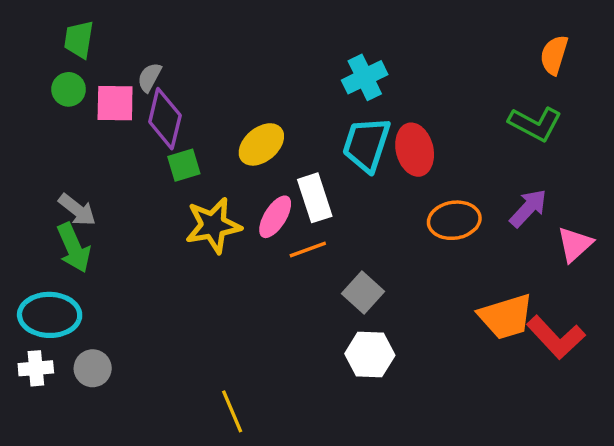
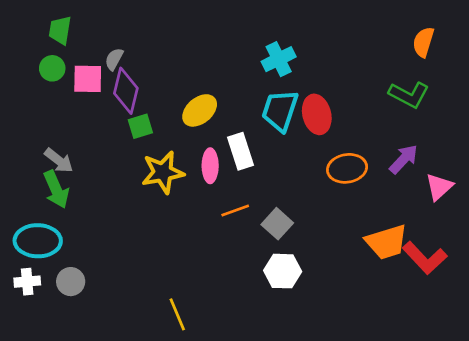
pink ellipse: (275, 217) -> (210, 166), turned -32
orange line: (308, 249) -> (235, 210), moved

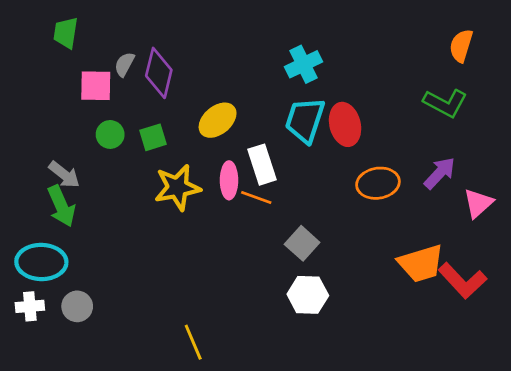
green circle: (52, 68) -> (110, 134), moved
purple diamond: (126, 91) -> (159, 73), moved
orange line: (235, 210) -> (256, 198), moved, turned 40

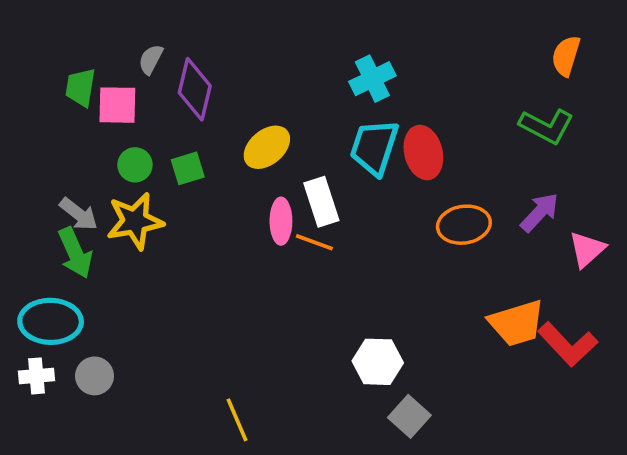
green trapezoid: (66, 33) -> (80, 87), moved
gray semicircle: (124, 64) -> (151, 59), moved
yellow star: (177, 187) -> (135, 221), moved
gray square: (302, 243) -> (409, 416), moved

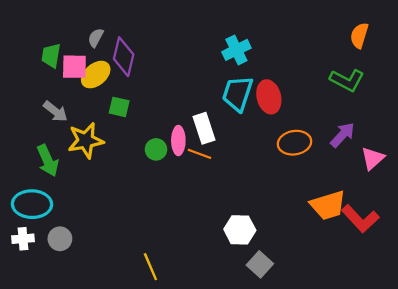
yellow ellipse: (267, 147) -> (96, 75), moved
green circle: (135, 165) -> (156, 149), moved
green square: (188, 168) -> (119, 107), turned 30
gray arrow: (79, 214) -> (55, 111), moved

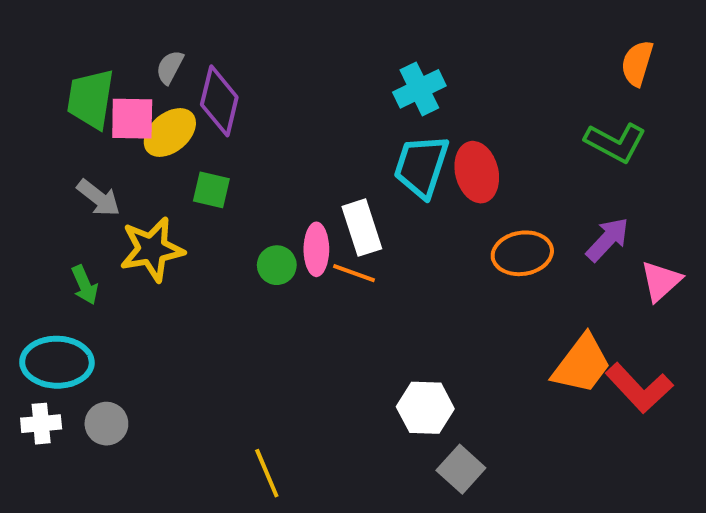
green trapezoid: (51, 56) -> (91, 99), size x1.4
green arrow: (48, 161) -> (85, 285), size x0.7
orange trapezoid: (328, 205) -> (582, 364), turned -36

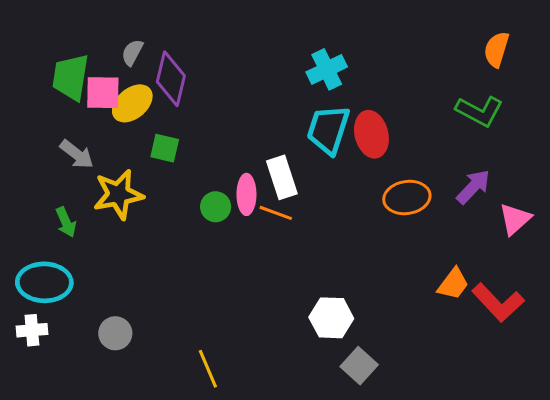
orange trapezoid: (582, 364) -> (453, 284), size x0.7
gray circle: (106, 424) -> (115, 333), moved

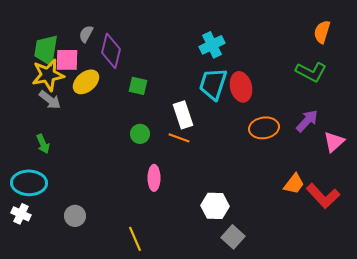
yellow ellipse: (132, 103) -> (86, 82), moved
green square: (165, 148) -> (138, 86), moved
yellow star: (118, 194) -> (48, 75), moved
pink ellipse: (246, 194) -> (154, 178), moved
white cross: (32, 330) -> (21, 214), turned 30

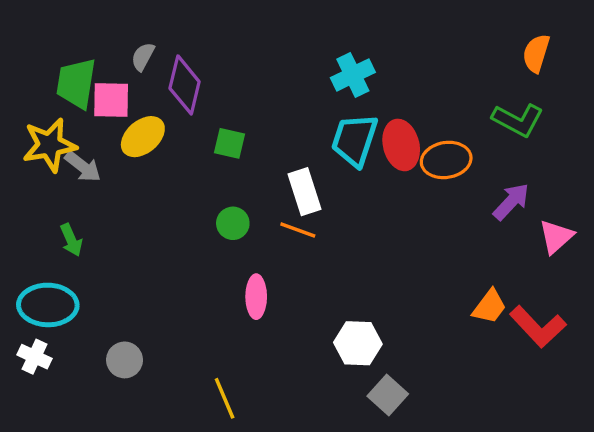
yellow star: (48, 75) -> (50, 145), moved
orange ellipse: (264, 128) -> (446, 160), moved

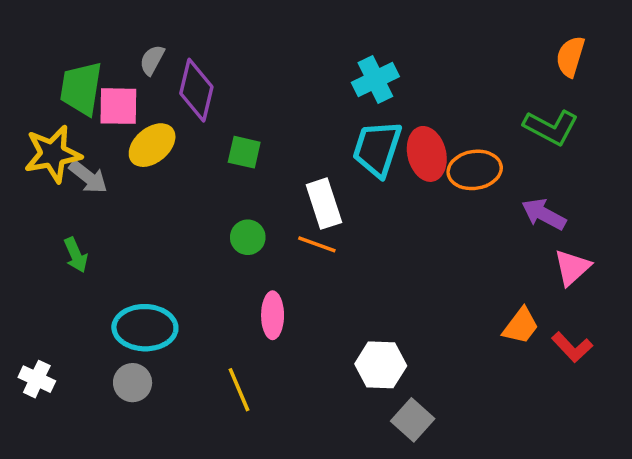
purple arrow: (511, 202) -> (544, 214), turned -105
pink triangle: (556, 237) -> (572, 267), moved
cyan ellipse: (48, 305) -> (145, 328), moved
red L-shape: (538, 327) -> (572, 347), size x0.7
yellow line: (225, 398) -> (239, 390), moved

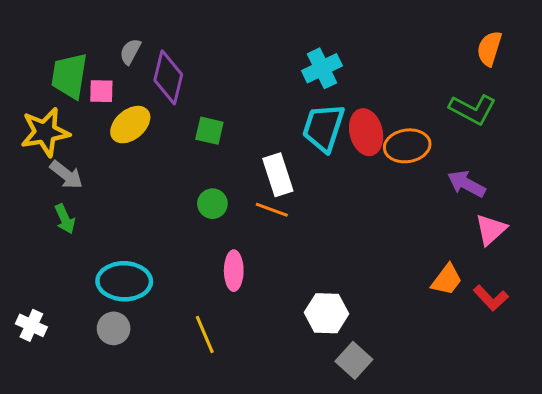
pink square: (118, 106) -> (101, 91), size x0.7
gray arrow: (88, 177) -> (66, 175), moved

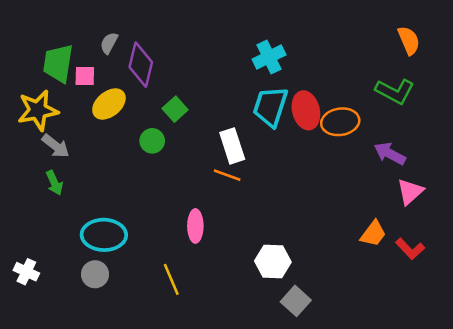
orange semicircle: (489, 48) -> (409, 40), turned 140
green square: (209, 131) -> (175, 109), turned 35
green circle: (212, 204) -> (152, 141), moved

